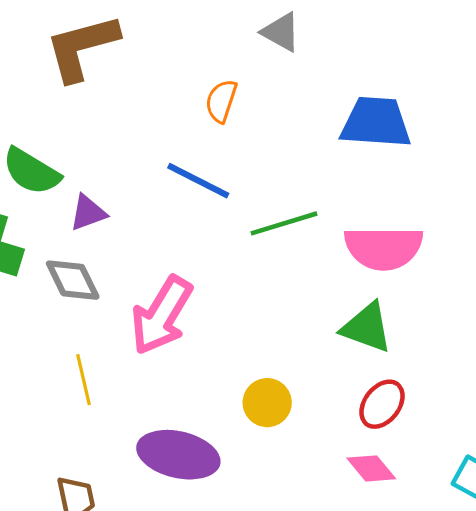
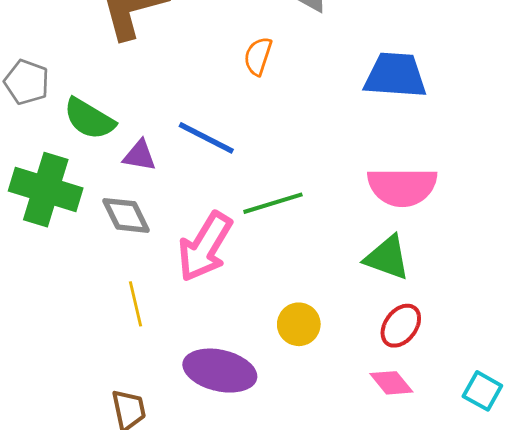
blue line: (198, 181) -> (206, 138), moved
purple triangle: (88, 213) -> (140, 156), turned 30
green line: (284, 223) -> (273, 203), moved

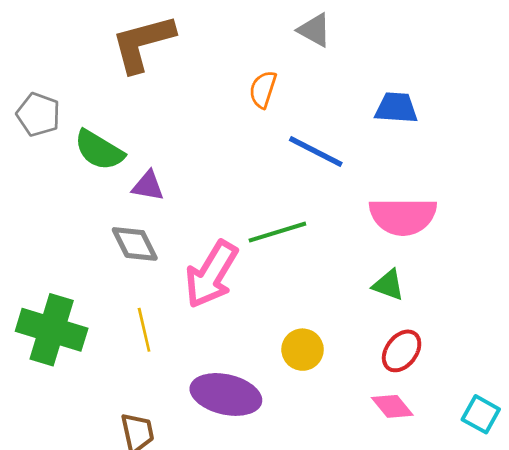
blue trapezoid: (395, 75) -> (396, 108), size x0.7
blue line: (206, 138) -> (316, 151), moved
green cross: (46, 190) -> (52, 330), moved
green triangle: (387, 258) -> (388, 285), size x0.7

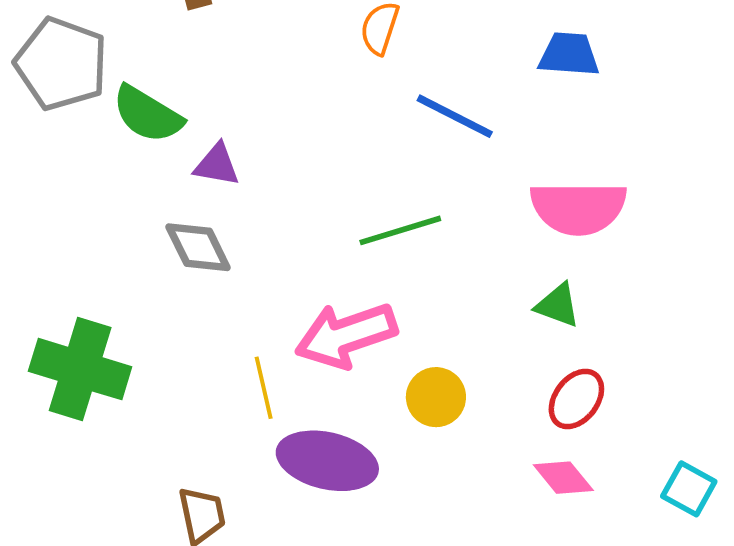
gray pentagon: (38, 115) -> (61, 64), size x1.5
pink arrow: (211, 274) -> (346, 335), moved, turned 40
yellow line: (144, 330) -> (264, 388), moved

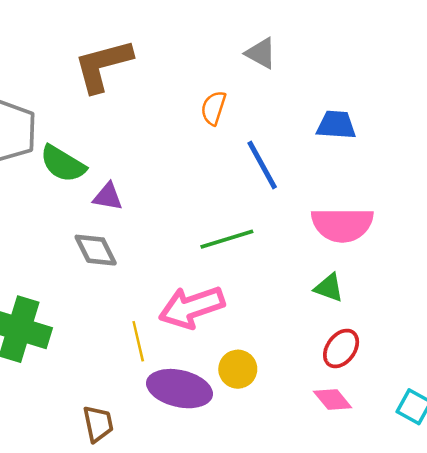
blue line: (455, 116) -> (262, 165), turned 34
yellow circle: (436, 397) -> (238, 369), moved

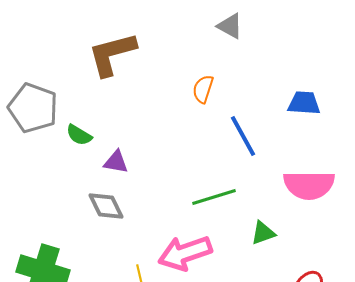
gray triangle: (261, 53) -> (230, 26), moved
green semicircle: (63, 164) -> (79, 135), size x0.7
green triangle: (329, 288) -> (263, 233), moved, turned -40

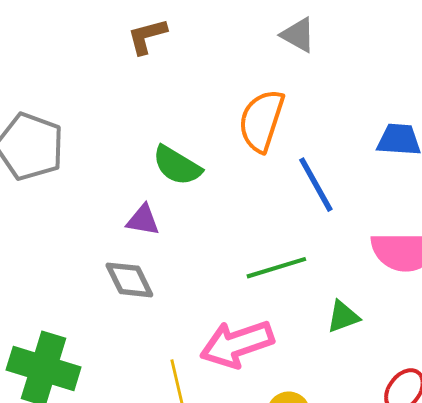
brown L-shape: (112, 54) -> (147, 36), moved, size x0.6
orange semicircle: (203, 89) -> (261, 121), size x1.6
green semicircle: (79, 135) -> (177, 166), moved, size x1.4

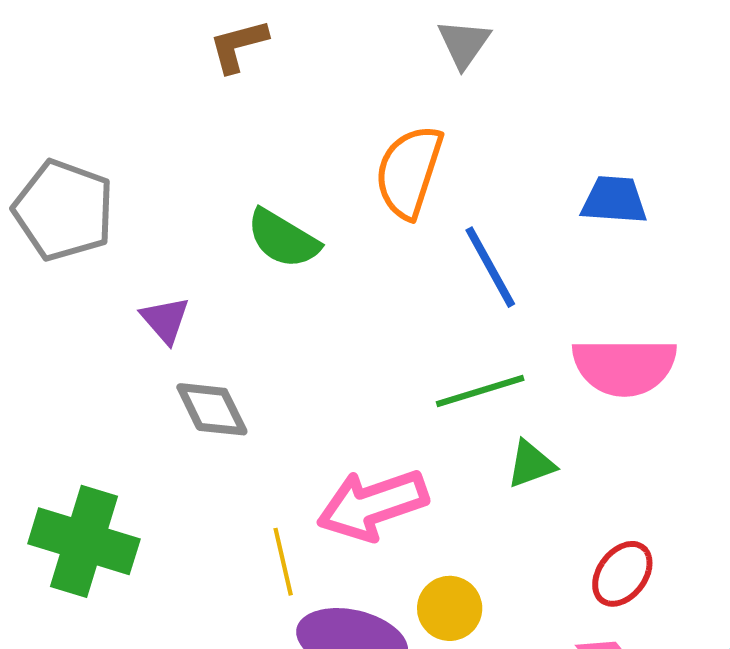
gray triangle: (298, 35) -> (464, 44), turned 36
purple triangle: (143, 220) -> (165, 320), moved, turned 39
green line: (276, 268) -> (480, 391), moved

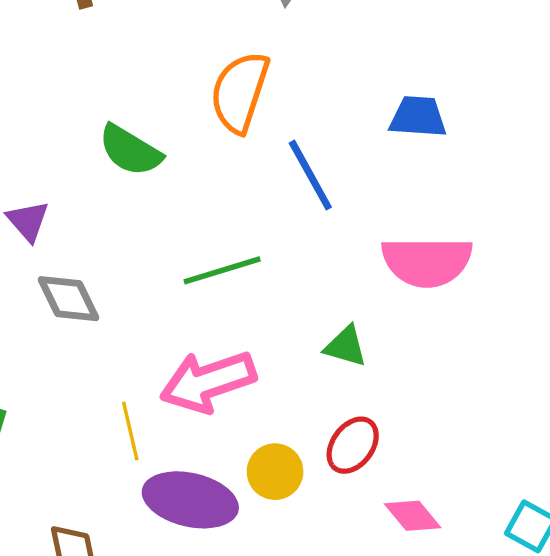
green line: (480, 391) -> (222, 270), moved
green triangle: (531, 464) -> (346, 346), turned 36
red ellipse: (622, 574) -> (353, 445), moved

